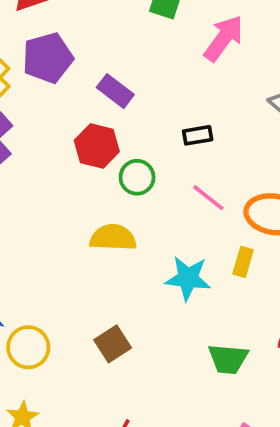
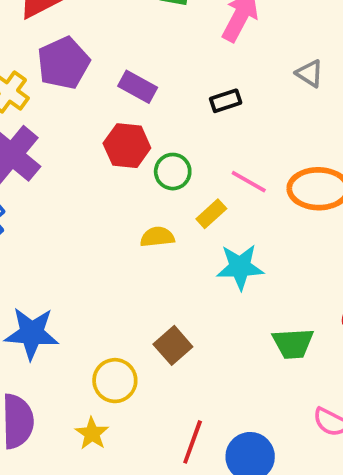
black rectangle: (198, 135) -> (226, 101), moved
yellow semicircle: (113, 238) -> (157, 237), size x0.7
yellow rectangle: (243, 262) -> (211, 214), moved, turned 40
yellow circle: (28, 347) -> (115, 381), moved

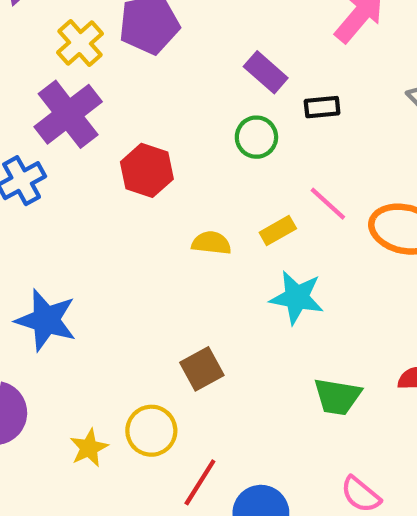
purple rectangle: (138, 87) -> (266, 72), moved
red hexagon: (127, 146) -> (147, 170), moved
green circle: (173, 172) -> (256, 137), moved
yellow circle: (115, 381) -> (151, 431), moved

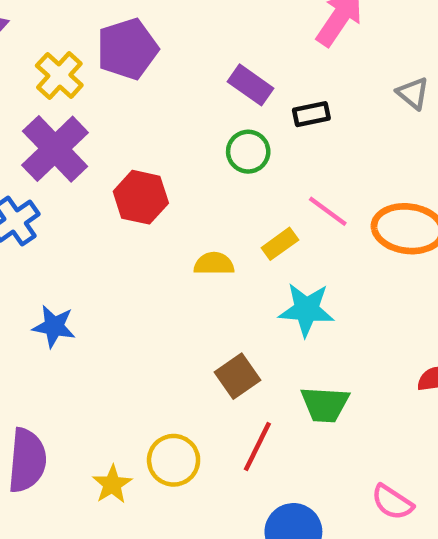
blue star: (46, 320) -> (54, 326), moved, size x0.7
brown square: (202, 369) -> (237, 376), moved
green trapezoid: (337, 397) -> (325, 404), moved
red line: (200, 482) -> (257, 447), moved

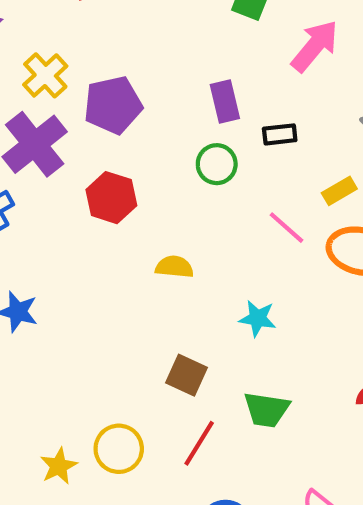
purple pentagon: (127, 49) -> (113, 105), moved
purple rectangle: (251, 85) -> (225, 101), turned 36
yellow rectangle: (280, 244) -> (339, 191), moved
cyan star: (306, 310) -> (258, 318), size x0.7
brown square: (237, 376) -> (187, 375), turned -36

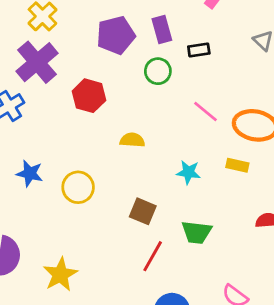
purple pentagon: (113, 105) -> (116, 35), moved
yellow rectangle: (339, 191) -> (237, 165), moved, turned 45
yellow circle: (119, 449) -> (78, 187), moved
yellow star: (59, 466) -> (60, 274), size x1.4

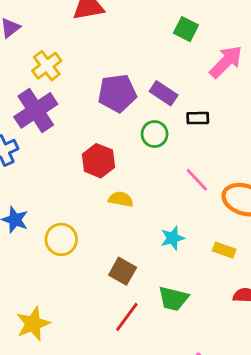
purple rectangle: (162, 29) -> (164, 93), turned -48
red hexagon: (89, 96) -> (98, 161), moved
yellow rectangle: (237, 165) -> (224, 250), moved
cyan star: (188, 172) -> (173, 238), turned -30

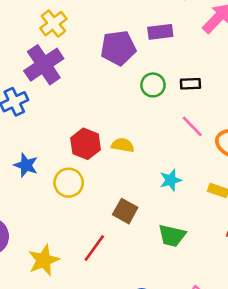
purple rectangle: (164, 93) -> (160, 32), moved, turned -40
black rectangle: (198, 118) -> (190, 84), moved
red hexagon: (98, 161) -> (86, 144), moved
red line: (127, 317) -> (94, 248), moved

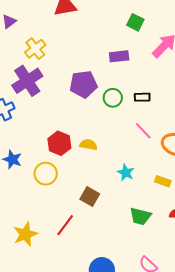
purple pentagon: (118, 48) -> (83, 84), moved
cyan star: (171, 180) -> (126, 173), turned -30
green trapezoid: (172, 236) -> (140, 216), moved

